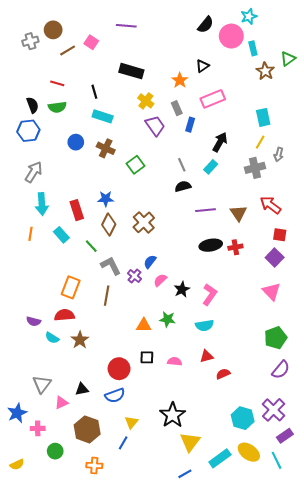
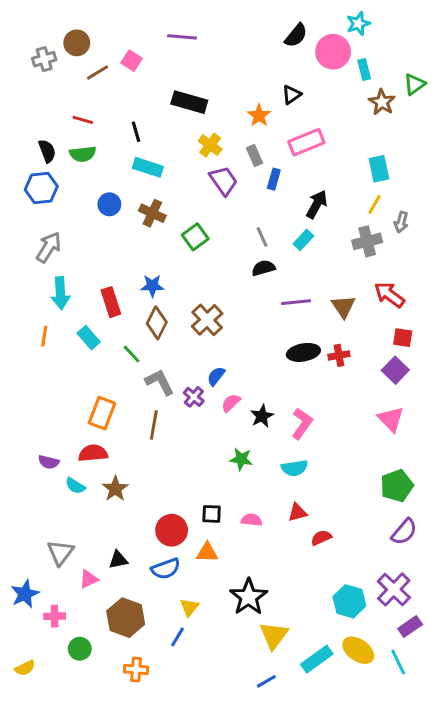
orange triangle: (144, 325) -> (207, 552), moved

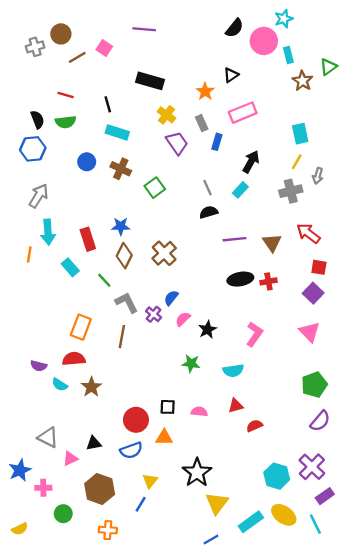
orange line: (44, 336) -> (29, 254), moved
pink L-shape: (302, 424) -> (254, 334), moved
gray triangle: (60, 552) -> (48, 437), turned -40

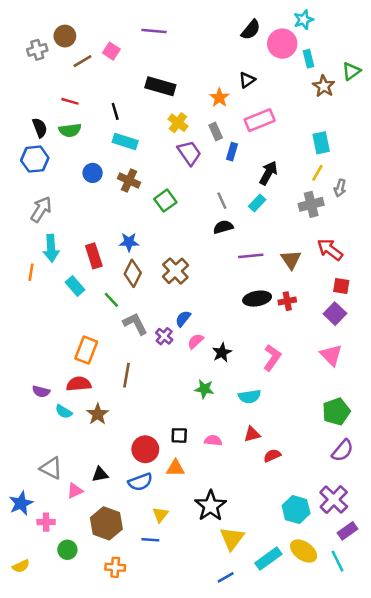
brown line: (122, 337) -> (126, 375), moved
blue line: (141, 504) -> (150, 540), turned 63

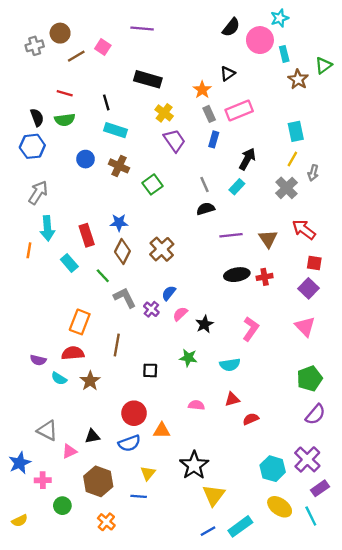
gray rectangle: (216, 131) -> (209, 114), moved
gray cross: (311, 204) -> (287, 188), turned -30
black square: (179, 435) -> (150, 370), moved
cyan rectangle: (268, 559) -> (240, 526), moved
orange cross: (115, 567) -> (106, 522), turned 36

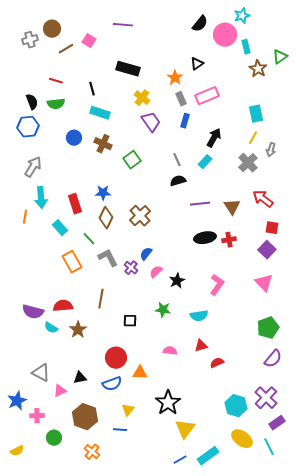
orange rectangle: (80, 322) -> (72, 262), moved, turned -50
purple semicircle: (38, 360) -> (33, 312), size x1.5

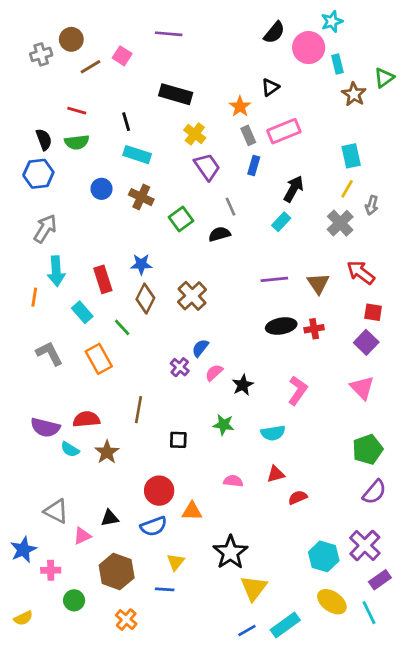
gray line: (177, 160) -> (230, 207), moved
black semicircle: (178, 181) -> (219, 234), moved
gray L-shape: (108, 258) -> (49, 353), moved

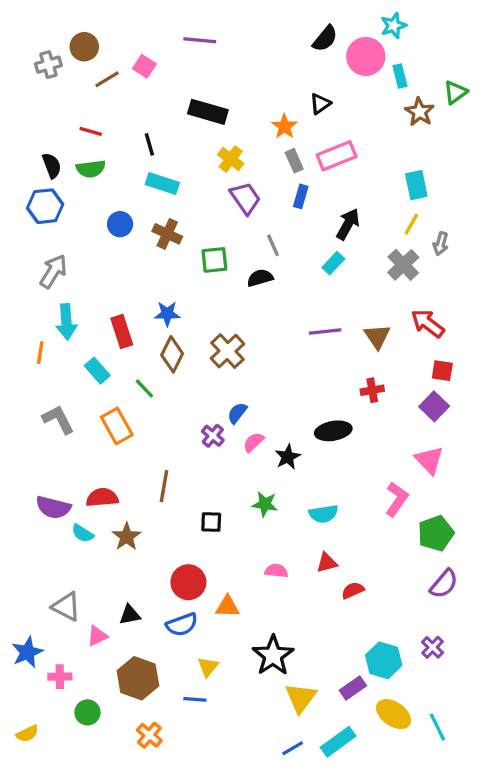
green square: (181, 219) -> (214, 260), turned 30
black ellipse: (281, 326) -> (333, 431), moved
pink L-shape: (298, 390) -> (397, 499), moved
purple cross: (365, 545) -> (433, 647), size x0.6
purple rectangle: (380, 580) -> (353, 688), moved

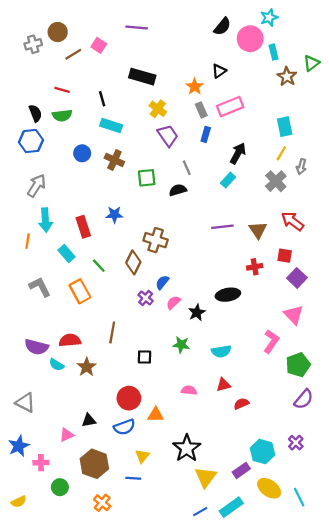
brown cross: (227, 351) -> (156, 240), turned -30
brown diamond: (172, 354) -> (133, 262), moved
red square: (442, 371) -> (285, 256), moved
gray triangle: (66, 607) -> (25, 403), moved

